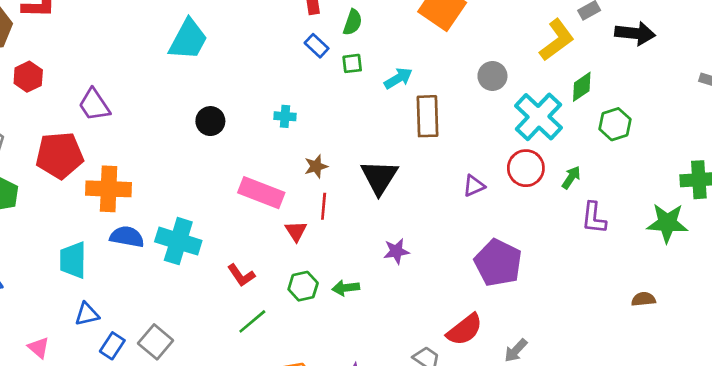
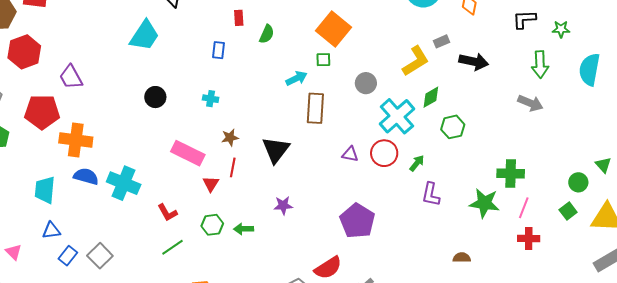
blue rectangle: (317, 46) -> (219, 50), moved, turned 48
green square: (352, 63) -> (323, 60), moved
red hexagon: (28, 77) -> (24, 52), size x1.5
purple triangle: (474, 186) -> (350, 154), moved, turned 30

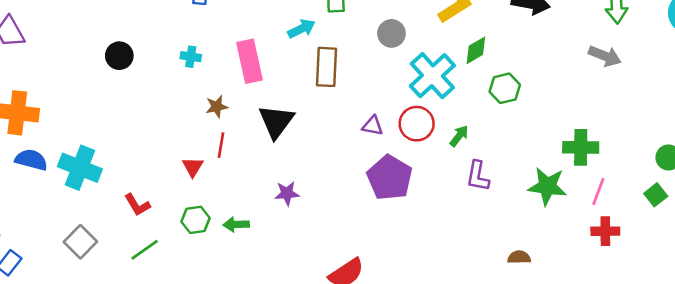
pink rectangle: (188, 153) -> (250, 61), moved, turned 52
purple pentagon: (357, 221) -> (390, 178), moved
gray square: (100, 256) -> (80, 242), moved

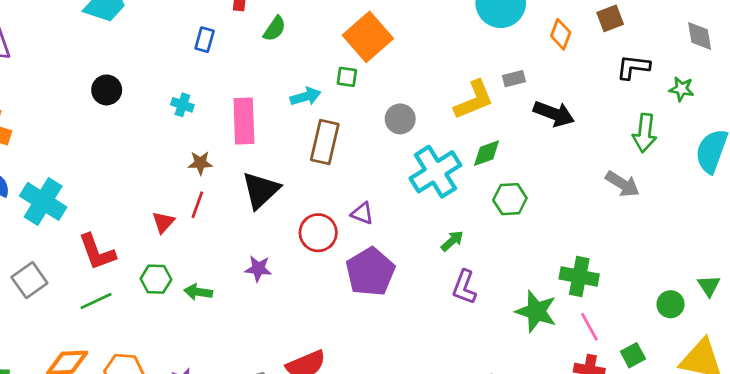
red circle: (417, 124) -> (318, 233), moved
pink line: (598, 191) -> (589, 327), turned -60
green square: (656, 195) -> (633, 355), moved
red L-shape: (137, 205) -> (97, 252), size x1.4

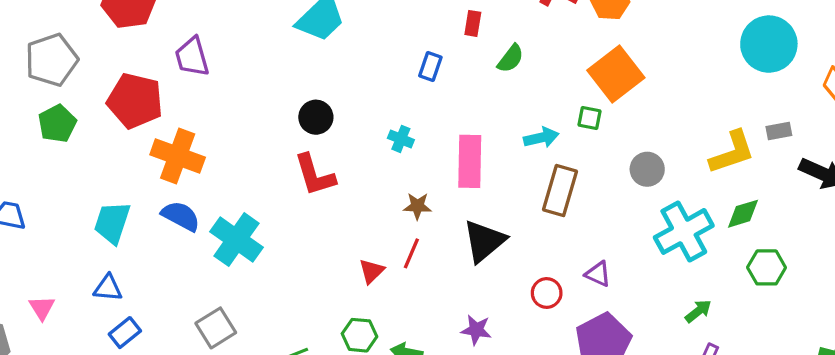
red circle: (318, 233) -> (547, 293), size x0.7
red L-shape: (97, 252) -> (315, 175), moved

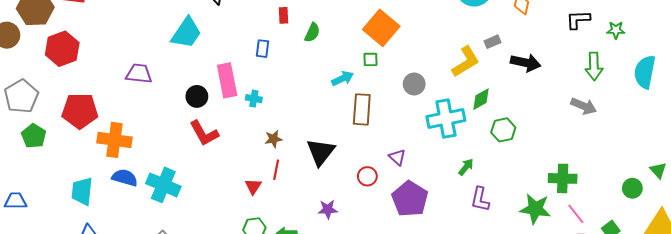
purple trapezoid: (192, 57) -> (139, 74), moved, turned 124
pink rectangle: (470, 161) -> (227, 80), moved
cyan cross: (684, 231) -> (446, 118), turned 30
purple triangle: (598, 274) -> (397, 157), turned 30

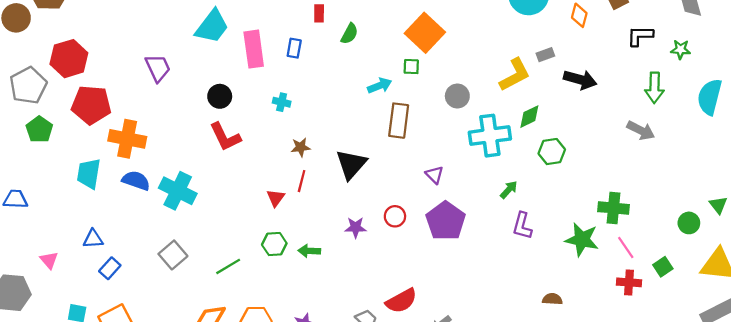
red hexagon: (62, 49) -> (69, 59), moved
purple trapezoid: (139, 74) -> (158, 68), turned 56
pink rectangle: (227, 80) -> (254, 49), moved
red circle: (367, 176) -> (395, 216), moved
cyan trapezoid: (82, 191) -> (89, 174), moved

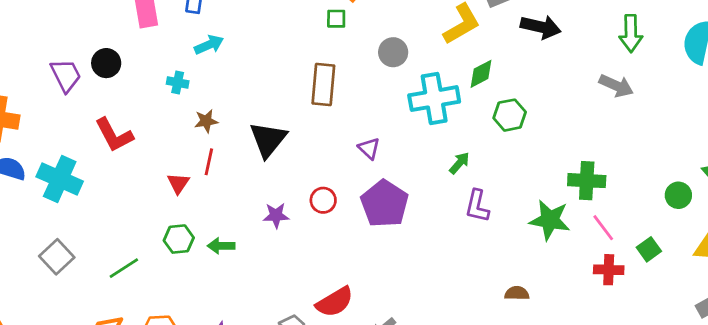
purple trapezoid: (158, 68) -> (66, 75), moved
cyan arrow: (380, 86) -> (209, 45), moved
cyan cross: (282, 102) -> (178, 83), moved
red L-shape: (225, 137) -> (114, 135), moved

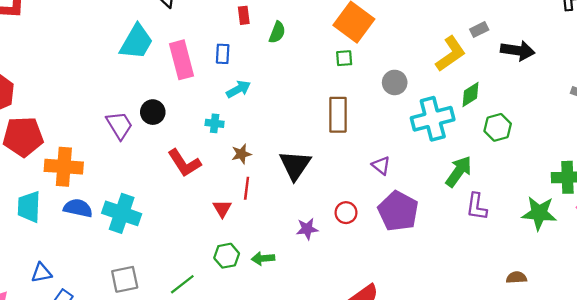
red L-shape: (114, 135) -> (184, 163), moved
green arrow: (459, 163) -> (459, 171), size x1.6
gray square: (57, 257) -> (125, 279), turned 36

